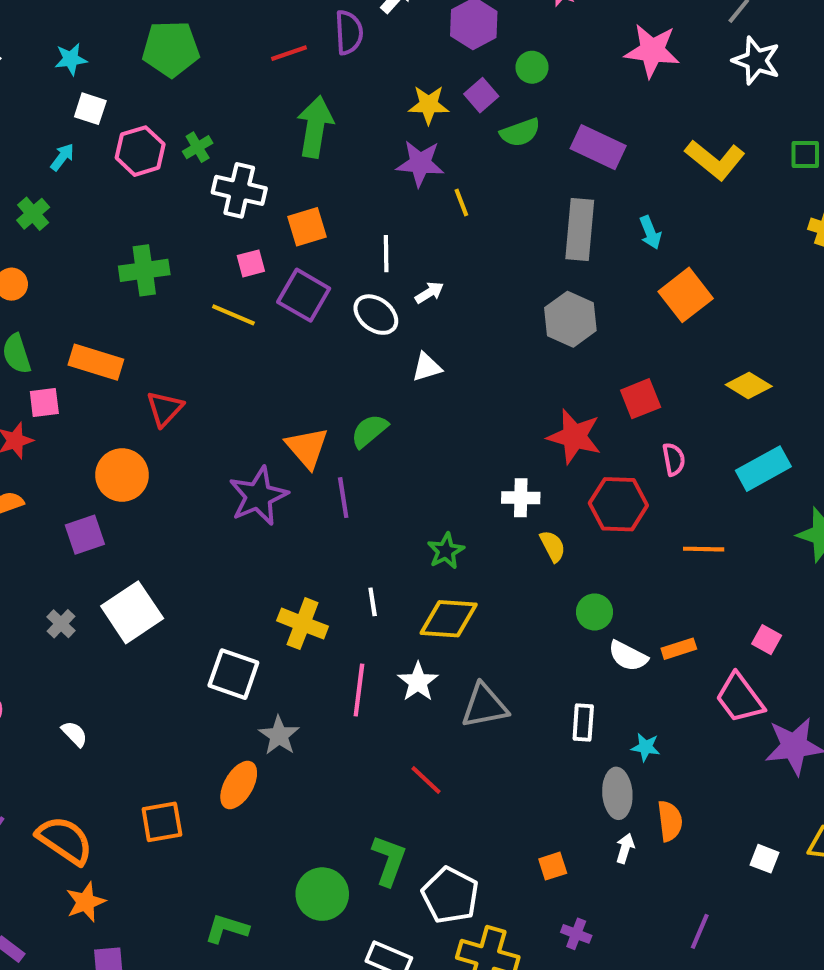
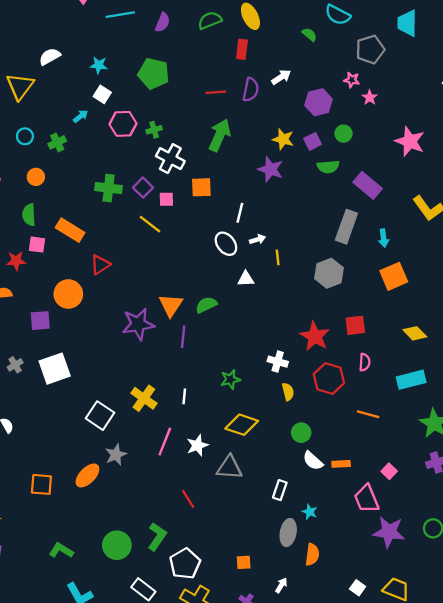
yellow line: (461, 203) -> (278, 257), moved
purple square: (304, 295) -> (143, 188), moved, size x0.7
yellow diamond: (449, 619) -> (242, 425), moved
white arrow: (625, 848) -> (281, 585), moved

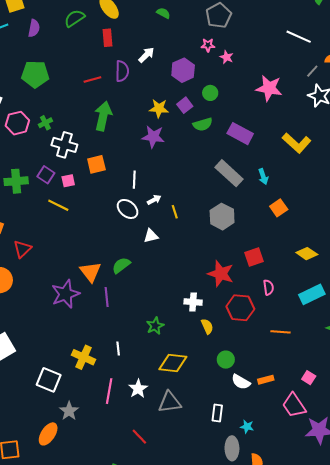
gray rectangle: (346, 227) -> (229, 173), turned -56
orange square: (394, 276) -> (279, 208), size x0.7

